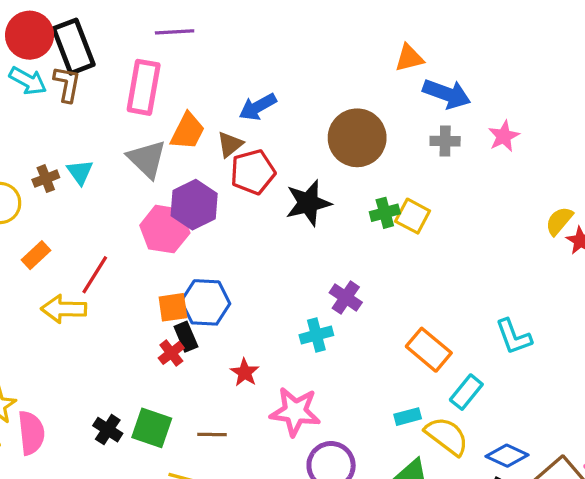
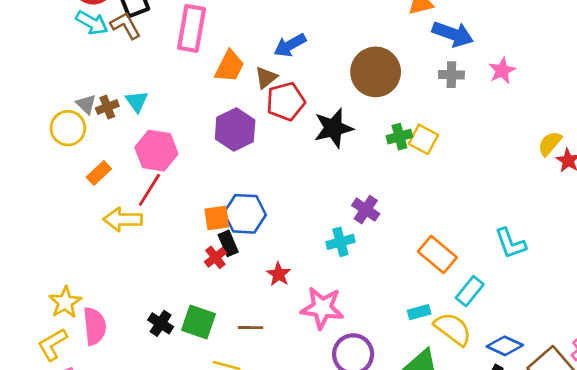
brown L-shape: (67, 84) -> (126, 26), turned -40
gray triangle: (147, 159) -> (86, 104), moved, size x0.6
pink hexagon: (165, 229) -> (156, 151), moved

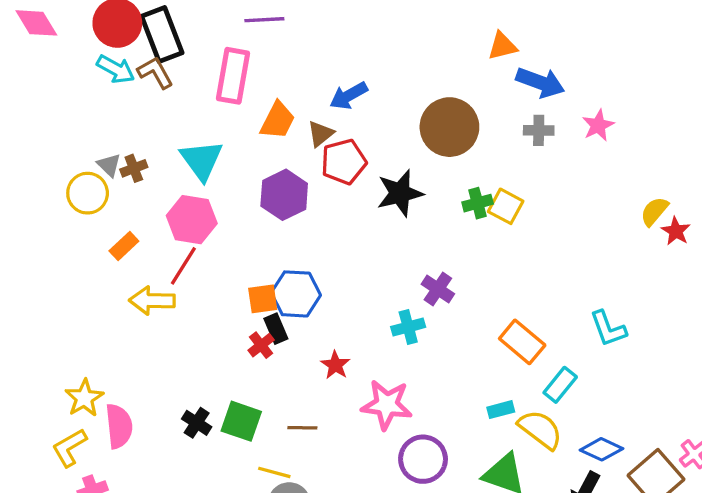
cyan triangle: (137, 101) -> (202, 160), moved, size x1.6

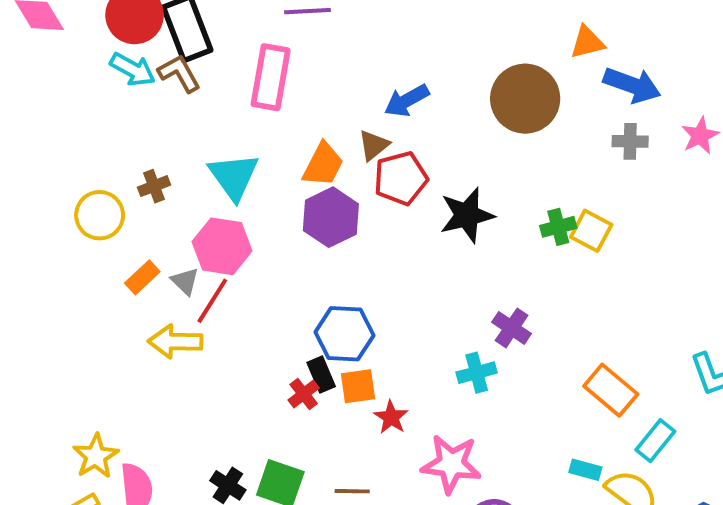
orange trapezoid: (278, 120) -> (323, 165), moved
brown circle: (449, 127) -> (525, 99), moved
gray triangle: (109, 165) -> (185, 281), moved
orange square: (263, 299) -> (358, 386), moved
cyan rectangle: (501, 410) -> (585, 470), turned 30

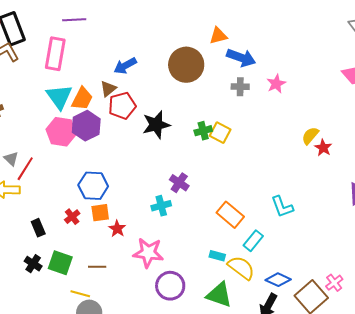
cyan triangle: (234, 176) -> (59, 97), moved
pink hexagon: (222, 246) -> (61, 132), moved
black rectangle: (321, 375) -> (38, 228), moved

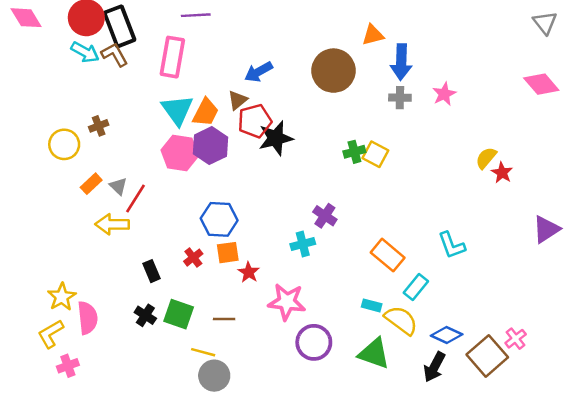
blue arrow: (241, 58) -> (401, 62), turned 72
black star: (156, 125) -> (276, 138), moved

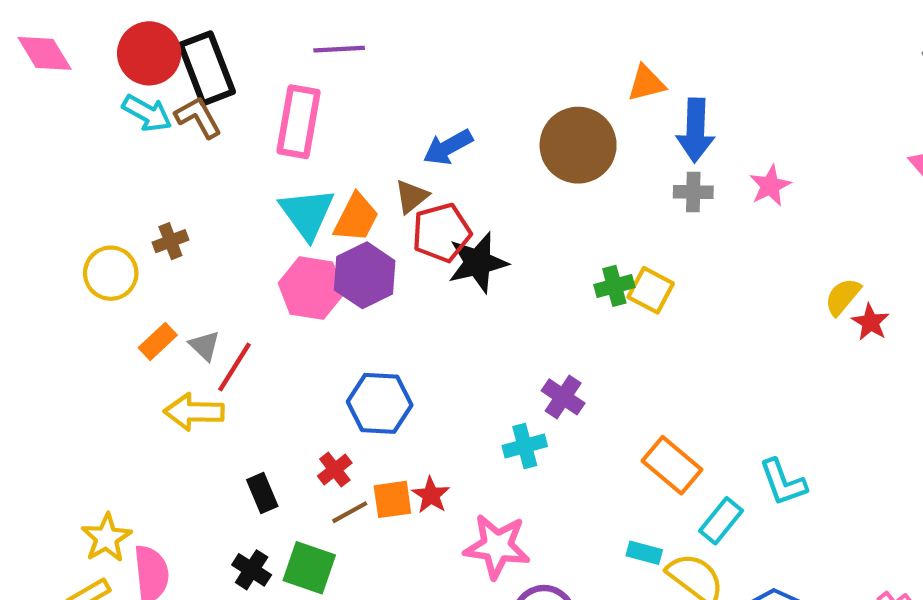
cyan L-shape: (452, 245) -> (783, 482), moved
orange square: (228, 253) -> (392, 499), moved
brown line: (224, 319) -> (350, 512), moved, turned -30

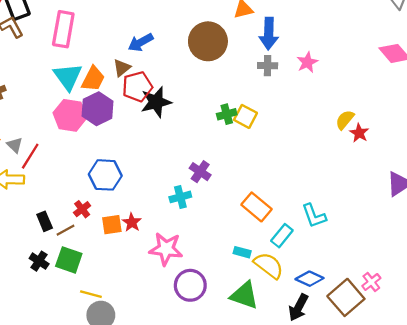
brown line: (350, 512) -> (66, 230), moved

